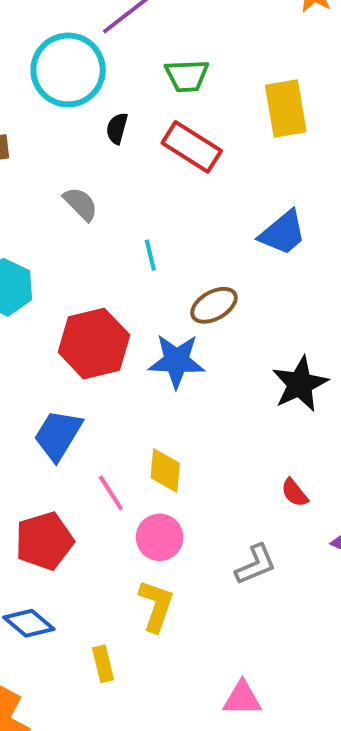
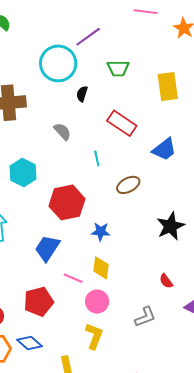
red rectangle: (192, 147) -> (122, 123), moved
blue star: (177, 361) -> (101, 232), moved, size x0.7
pink line: (111, 493) -> (73, 278), turned -36

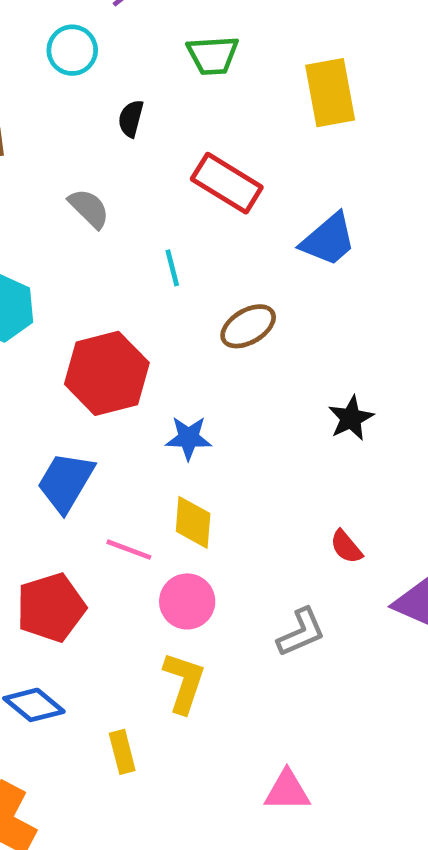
cyan circle: (58, 63) -> (72, 50), size x0.6
black star: (171, 226) -> (351, 418), size x0.7

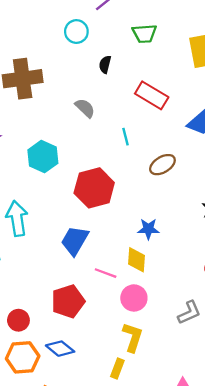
blue star: (189, 438) -> (148, 229), moved
yellow rectangle: (122, 752) -> (117, 369), moved, turned 36

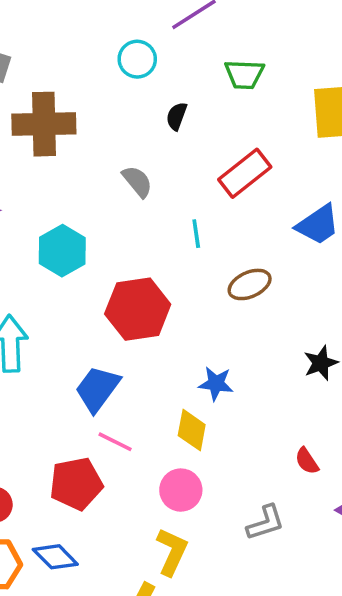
red rectangle: (152, 95) -> (245, 173), turned -76
pink line: (106, 273) -> (115, 442), moved

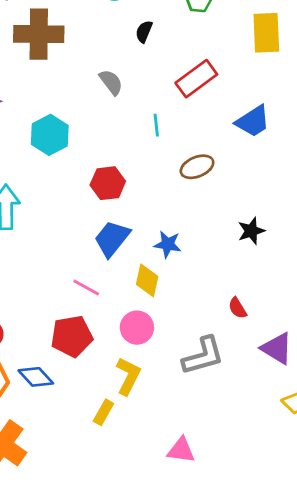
red hexagon: (138, 309) -> (108, 183), size x0.7
blue trapezoid: (97, 389) -> (112, 239), moved
red pentagon: (76, 484) -> (72, 336), moved
gray L-shape: (266, 523) -> (203, 356), size x1.4

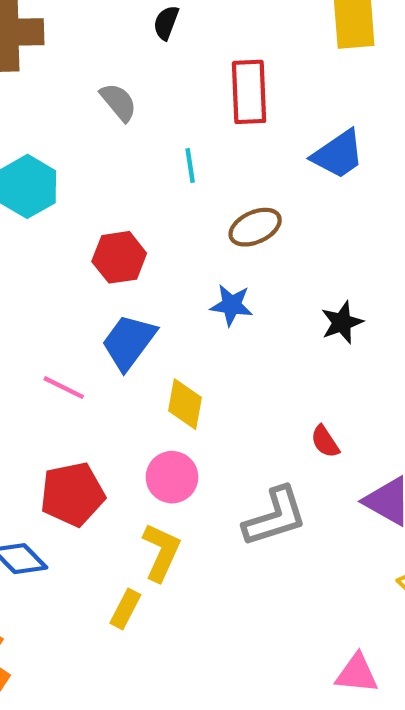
red rectangle: (196, 79) -> (249, 92), turned -54
blue star: (168, 244) -> (231, 305), moved
pink line: (86, 288) -> (64, 388), moved
pink triangle: (181, 450) -> (357, 674), moved

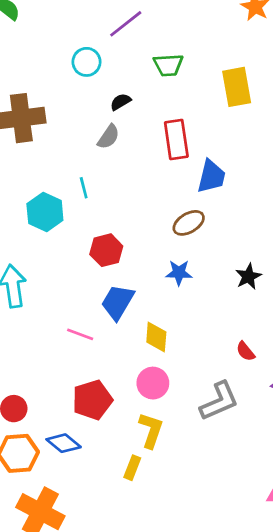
black semicircle: (166, 23) -> (121, 102), turned 45
gray semicircle: (118, 102) -> (108, 137), moved, turned 80
blue trapezoid: (338, 154) -> (211, 176), moved, turned -36
cyan line: (190, 166) -> (84, 188), moved

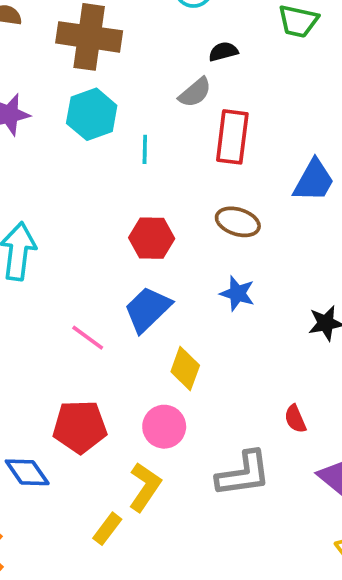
red rectangle: (176, 139) -> (232, 137), moved
cyan hexagon: (45, 212) -> (92, 114), moved
brown ellipse: (189, 223) -> (238, 222), moved, turned 32

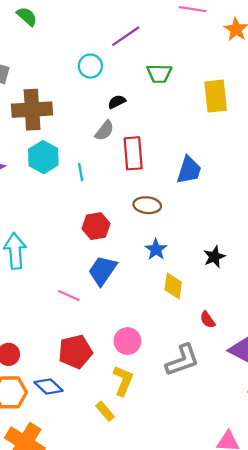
blue star: (237, 293) -> (156, 249), turned 30
yellow diamond: (185, 368) -> (173, 286), moved
yellow rectangle: (107, 529) -> (105, 411), turned -66

